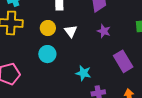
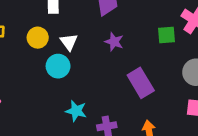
cyan circle: (47, 54) -> (58, 66), moved
cyan star: (83, 73) -> (76, 111), moved

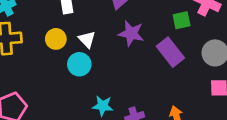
purple star: (114, 42) -> (131, 33), size x1.4
purple rectangle: (141, 83) -> (170, 52), moved

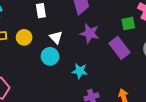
yellow circle: (56, 39) -> (24, 37), moved
cyan star: (103, 106) -> (80, 71), moved

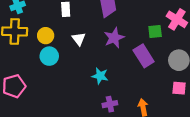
purple star: (90, 33) -> (114, 38), turned 30
cyan circle: (50, 56) -> (49, 56), moved

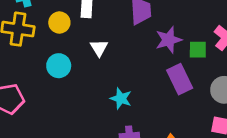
yellow circle: (46, 36) -> (59, 23), moved
purple star: (114, 38) -> (169, 40), moved

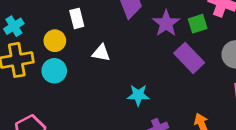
white triangle: (99, 48) -> (101, 53), turned -30
cyan circle: (59, 66) -> (54, 71), moved

